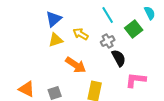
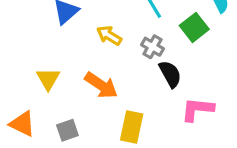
yellow triangle: (56, 40) -> (48, 79), moved, turned -42
gray cross: (108, 41) -> (153, 47), turned -32

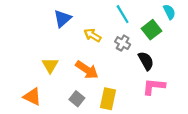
black semicircle: (170, 74) -> (146, 61), moved
gray square: (67, 130) -> (77, 99), moved, turned -32

